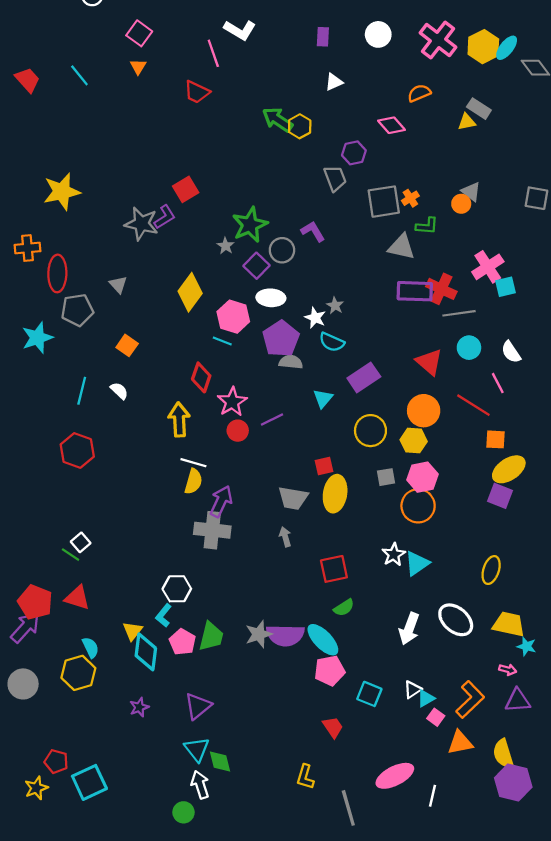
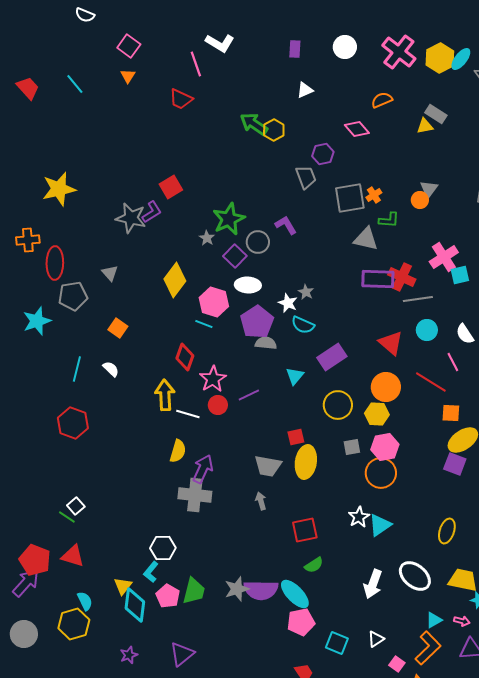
gray triangle: (471, 192) -> (429, 189), turned 30
white line: (193, 463) -> (188, 414), moved
cyan triangle: (426, 698) -> (434, 620), moved

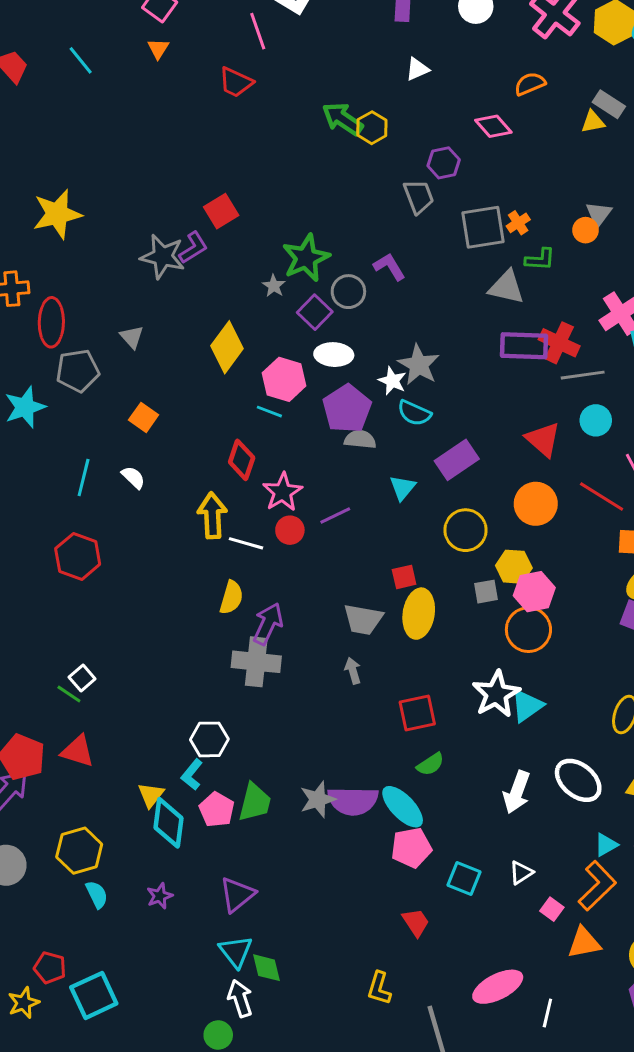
gray star: (306, 292) -> (419, 365), size x1.8
yellow hexagon: (377, 414) -> (514, 567), moved
white star: (359, 517) -> (496, 694), size x1.5
cyan semicircle: (85, 601) -> (97, 895), moved

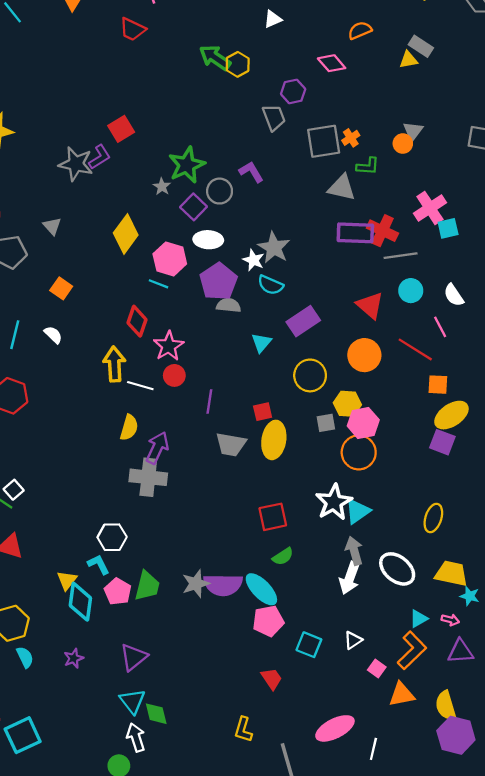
purple line: (335, 515) -> (209, 401), moved, turned -55
gray arrow: (353, 671) -> (354, 551), moved, size x1.4
cyan L-shape: (192, 775) -> (98, 564), turned 115

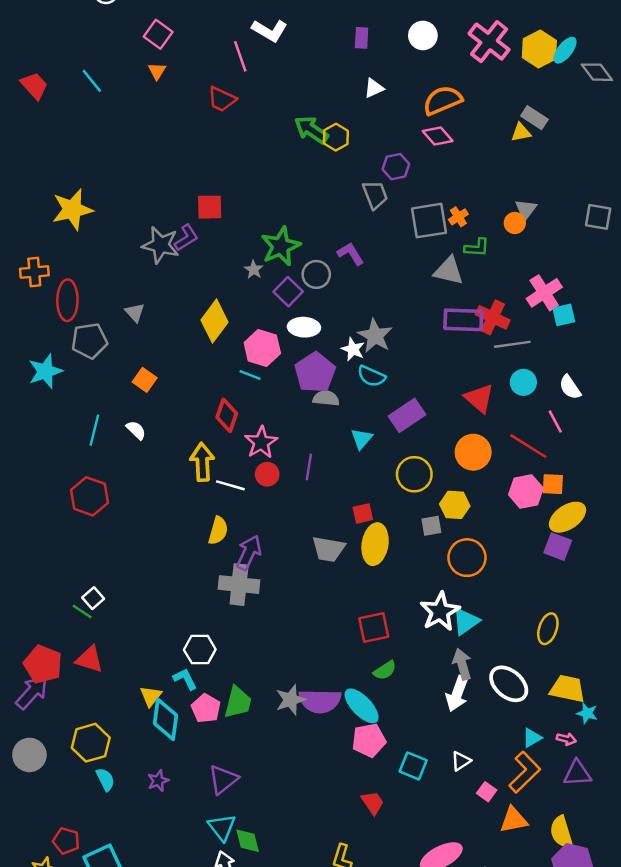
orange semicircle: (360, 30) -> (442, 100), moved, size x1.5
red square: (121, 129) -> (210, 207), turned 30
purple line: (209, 401) -> (309, 467), moved
pink hexagon: (363, 423) -> (526, 491), moved

